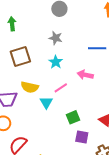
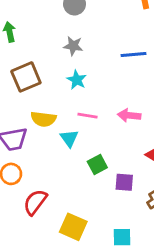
pink arrow: (85, 75) -> (129, 115), moved
pink line: (61, 88) -> (88, 116), turned 48
green square: (73, 117) -> (97, 165), moved

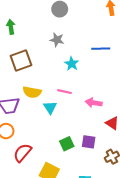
cyan star: (77, 80) -> (72, 64), moved
pink arrow: (129, 115) -> (94, 103), moved
green square: (97, 165) -> (67, 144), moved

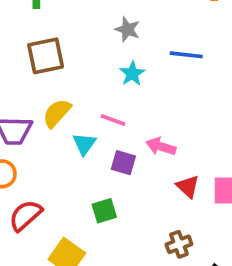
gray star: (57, 40) -> (127, 29), moved
yellow semicircle: (32, 92) -> (57, 113), turned 114
purple square: (89, 142) -> (123, 163), moved

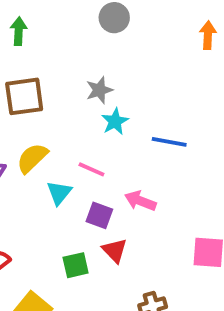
gray star: (127, 29) -> (99, 90), moved, turned 30
blue line: (186, 55) -> (169, 142), moved
red triangle: (188, 186) -> (115, 250), moved

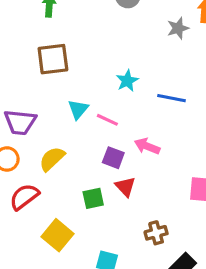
gray star: (99, 90) -> (178, 28), moved
yellow semicircle: (32, 158) -> (52, 159), moved
cyan triangle: (59, 193) -> (78, 109), moved

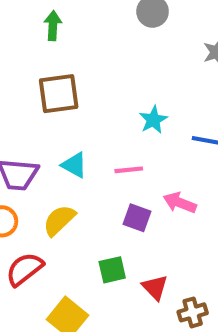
cyan triangle: (78, 109) -> (74, 165), moved, turned -40
pink line: (107, 120) -> (129, 170), turned -30
red triangle: (125, 187) -> (155, 287), moved

